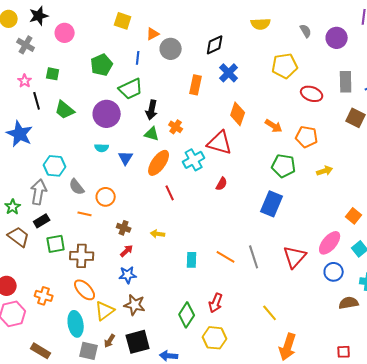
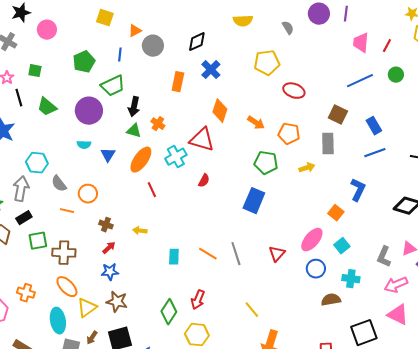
purple circle: (337, 38) -> (319, 14), moved
gray rectangle: (346, 82) -> (328, 144), moved
red triangle: (295, 257) -> (277, 254), size x0.7

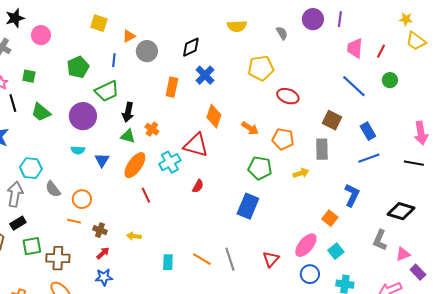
blue line: (360, 81) -> (354, 86), turned 68
orange line: (67, 211) -> (74, 221), moved
gray L-shape: (384, 257) -> (380, 240), moved

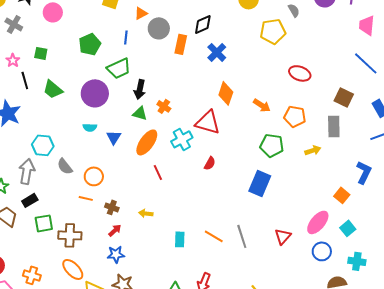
yellow pentagon: (261, 68) -> (273, 31), moved
orange rectangle: (172, 87) -> (181, 44), moved

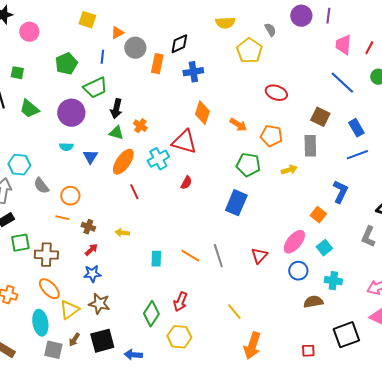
yellow pentagon: (273, 31) -> (249, 51), turned -30
blue cross: (217, 52) -> (193, 72), turned 36

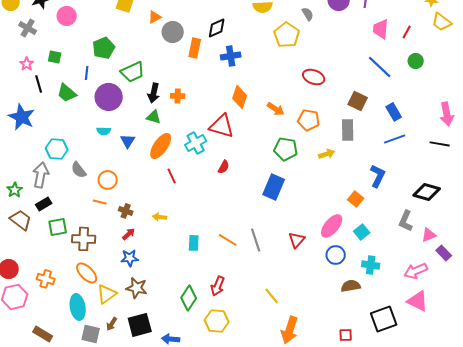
blue line: (102, 57) -> (87, 73), moved
orange cross: (140, 126) -> (178, 96), moved, turned -32

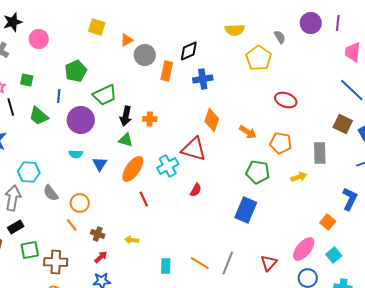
brown square: (358, 101) -> (343, 124), moved
orange line: (100, 202) -> (72, 225), turned 40
gray line: (256, 240) -> (228, 263), turned 40

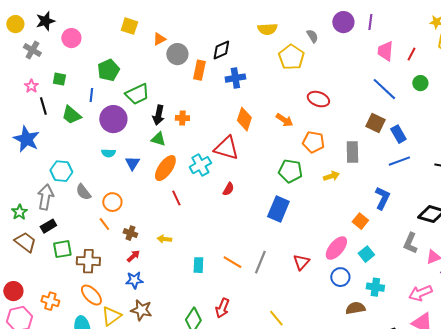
orange arrow: (248, 132) -> (284, 120), moved

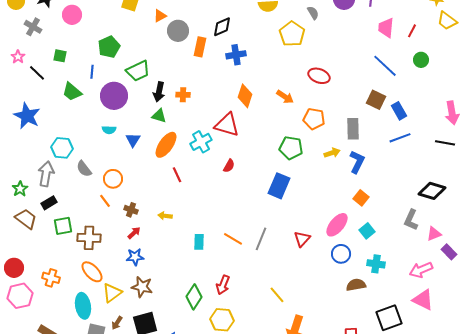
pink star: (31, 86) -> (18, 57), moved
black line: (43, 106) -> (37, 73), moved, turned -30
blue L-shape: (382, 198) -> (357, 162), moved

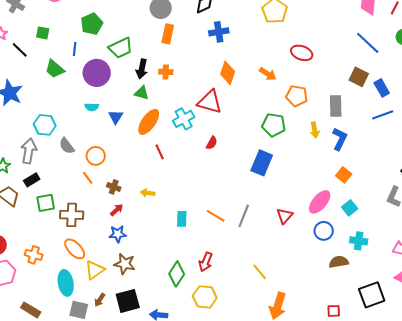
orange rectangle: (200, 47) -> (168, 34), moved
yellow arrow: (332, 153) -> (315, 130), turned 98

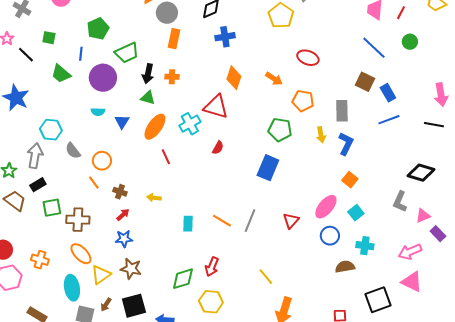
green diamond: (177, 274) -> (183, 279), turned 40

